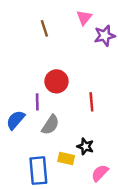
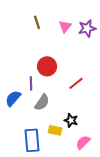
pink triangle: (84, 18) -> (65, 26), moved
red line: (91, 102) -> (76, 83), turned 56

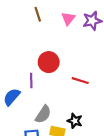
red line: (76, 83) -> (80, 81), turned 56
gray semicircle: (42, 102) -> (43, 114), moved

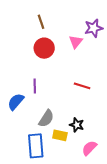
pink triangle: (68, 19) -> (76, 42), moved
red circle: (49, 62) -> (44, 48), moved

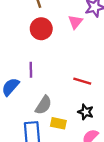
red line: (82, 86) -> (82, 81), moved
black star: (77, 125) -> (86, 112), moved

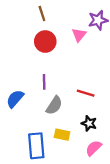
purple line: (31, 70) -> (44, 82), moved
gray semicircle: (43, 105) -> (54, 105), moved

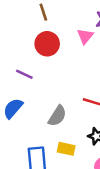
purple line: (44, 82) -> (24, 74), moved, turned -64

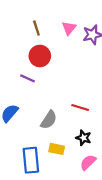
pink triangle: (85, 36) -> (69, 28), moved
purple line: (24, 74) -> (28, 78), moved

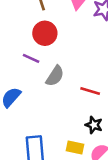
gray semicircle: (49, 120) -> (55, 76), moved
yellow rectangle: (57, 149) -> (75, 148), moved

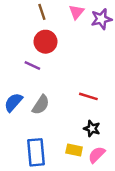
gray semicircle: (55, 76) -> (41, 105), moved

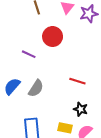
red circle: (45, 42) -> (53, 37), moved

